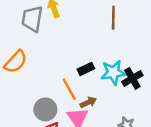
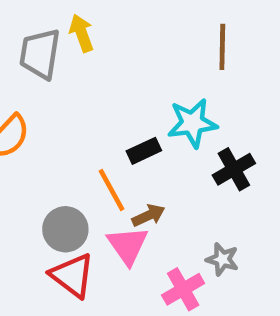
brown line: (113, 18) -> (222, 47), moved
cyan star: (113, 72) -> (192, 123), moved

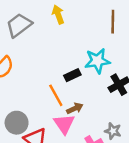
yellow arrow: (82, 33) -> (58, 14), moved
gray trapezoid: (40, 54) -> (19, 25), turned 44
gray circle: (65, 229) -> (17, 123), moved

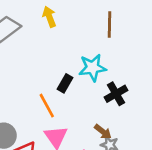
black rectangle: (72, 75) -> (65, 83), turned -35
brown arrow: (75, 108) -> (103, 132), moved, turned 63

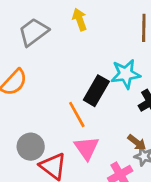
black rectangle: (65, 83) -> (96, 91), size x1.5

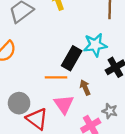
orange line: (77, 114) -> (56, 77), turned -60
brown arrow: (137, 142) -> (85, 87), moved, turned -152

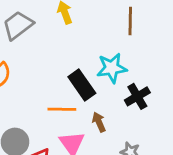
black rectangle: (72, 58) -> (82, 85), turned -65

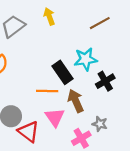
brown line: (130, 21) -> (100, 23), turned 60
brown arrow: (99, 122) -> (76, 101), size x1.5

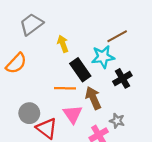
yellow arrow: (49, 16) -> (63, 44), moved
brown line: (100, 23) -> (117, 36), moved

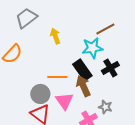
black rectangle: (80, 70) -> (82, 70), moved
gray circle: (29, 113) -> (40, 94), moved

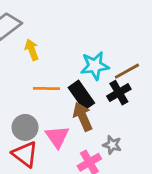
brown line: (105, 29) -> (127, 71), moved
yellow arrow: (55, 36) -> (32, 50), moved
orange line: (57, 77) -> (46, 89), moved

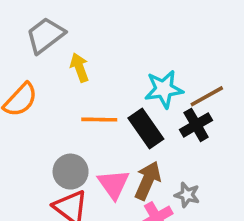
brown arrow: (83, 117) -> (148, 181), moved, turned 48

